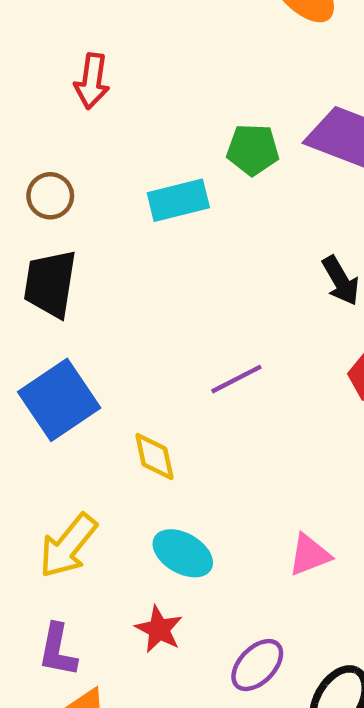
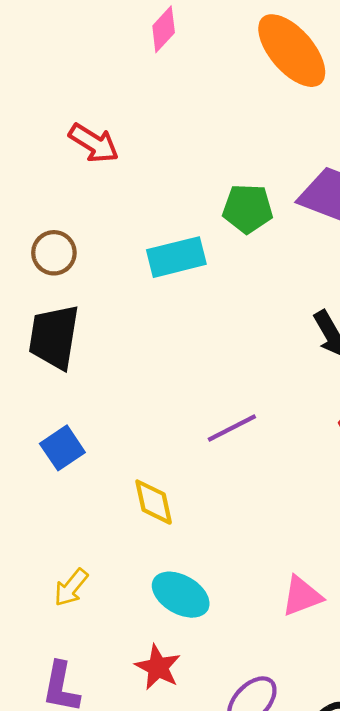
red arrow: (92, 81) -> (94, 143), turned -66
blue square: (59, 400) -> (62, 448), size x0.6
yellow arrow: (68, 546) -> (71, 587), size x0.6

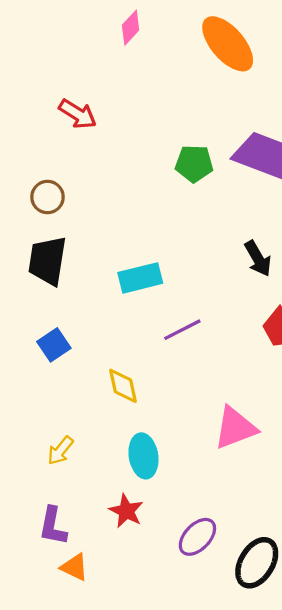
cyan rectangle: (176, 257) -> (140, 278), moved
cyan ellipse: (181, 595) -> (143, 456), turned 51
pink triangle: (302, 596) -> (235, 428), moved, size x1.4

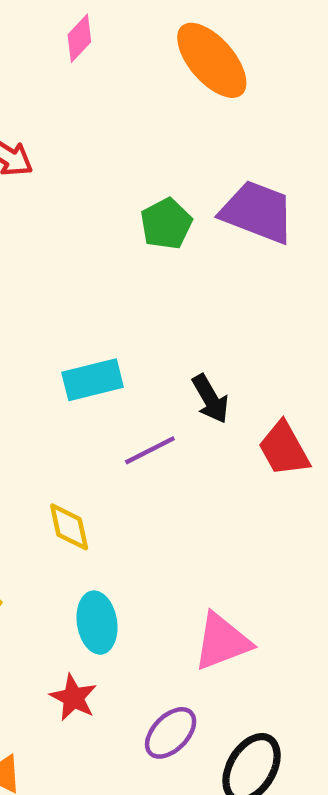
green pentagon: (194, 164) -> (166, 224), turned -30
black arrow: (258, 259) -> (210, 399), moved
pink triangle: (235, 428) -> (222, 642), moved

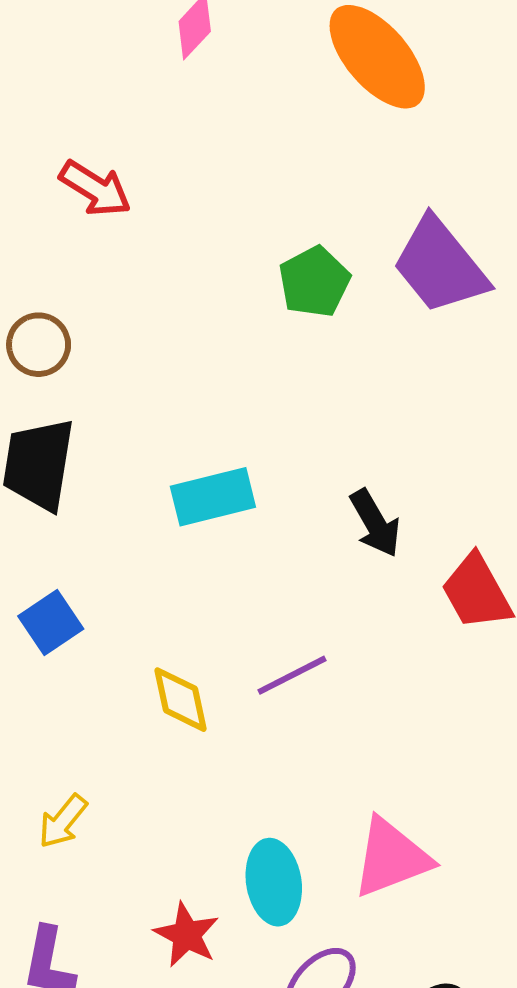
purple trapezoid: (257, 212) -> (440, 266), turned -150
purple line: (150, 450) -> (292, 675), moved
cyan ellipse: (97, 623) -> (274, 882), moved

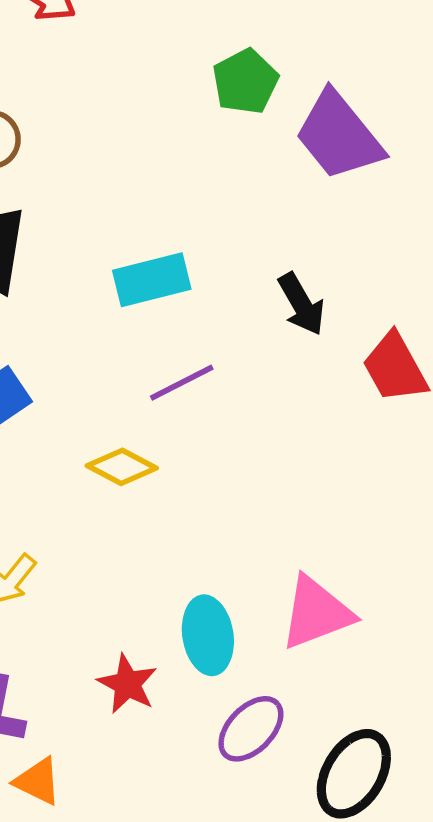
purple trapezoid: (440, 266) -> (339, 136), moved
purple line: (292, 675) -> (182, 383), moved
yellow diamond: (180, 700) -> (122, 467), turned -50

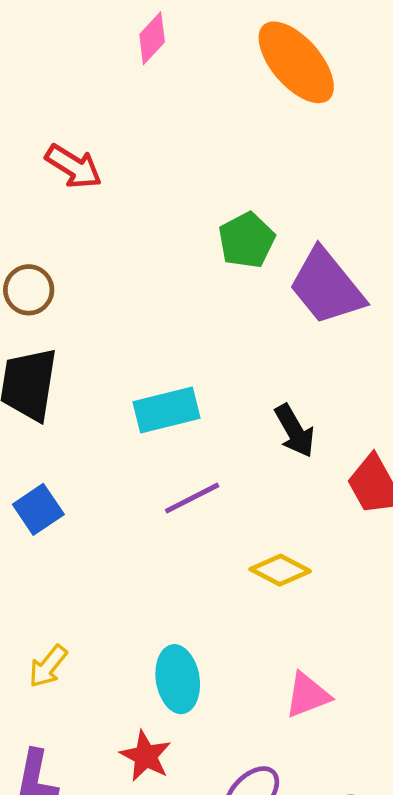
yellow diamond: (122, 467) -> (280, 570), moved
pink triangle: (316, 613) -> (307, 695), size x0.7
cyan ellipse: (208, 635) -> (178, 679), moved

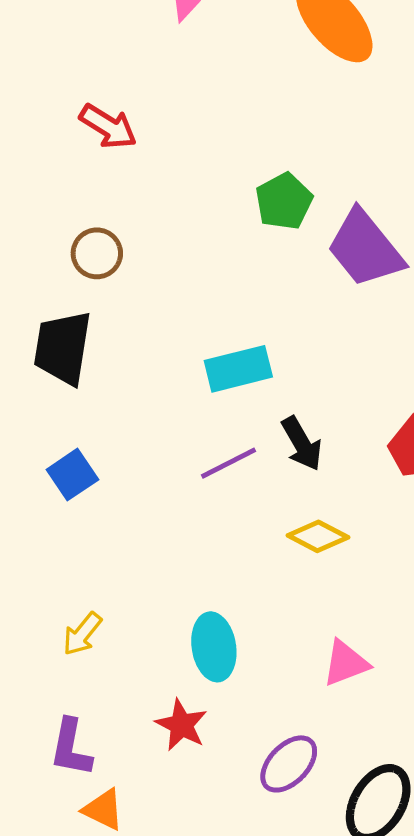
brown circle: (29, 290) -> (97, 253), moved
cyan rectangle: (166, 410) -> (238, 369), moved
black arrow: (295, 431) -> (302, 444), moved

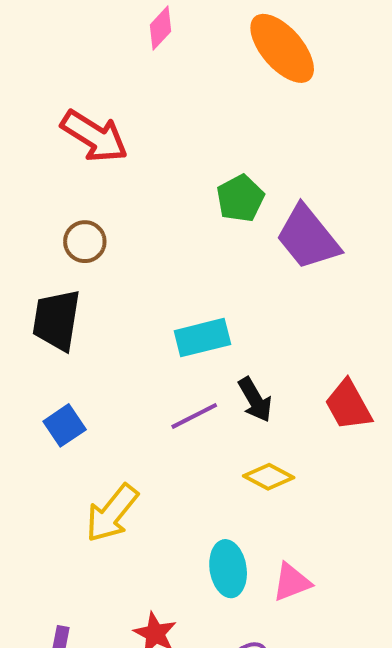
red arrow: (108, 127) -> (94, 136), size x1.4
yellow arrow: (82, 634) -> (112, 513), moved, size x1.6
cyan ellipse: (214, 647) -> (228, 569), moved

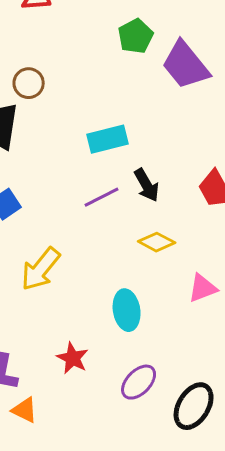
brown circle: (85, 242) -> (29, 83), moved
pink triangle: (292, 582) -> (203, 288), moved

